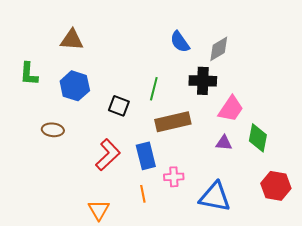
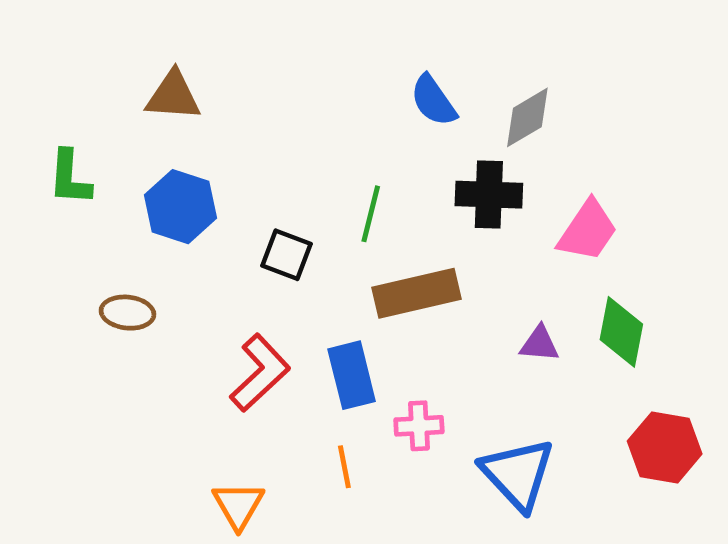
pink trapezoid: (231, 109) -> (588, 231), moved
blue triangle: (215, 197) -> (518, 474), turned 36

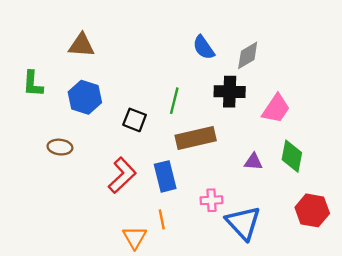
pink cross: (419, 426) -> (212, 200), moved
orange triangle: (238, 505) -> (135, 238), moved

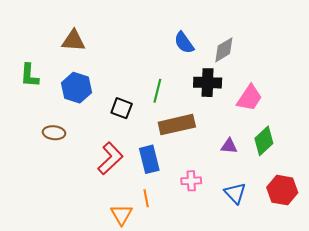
green diamond: (292, 156) -> (264, 141), turned 36
blue triangle: (243, 223) -> (235, 193), moved, size x0.7

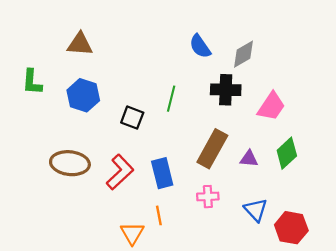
brown rectangle: (177, 125) -> (212, 149), moved, turned -48
brown ellipse: (54, 133) -> (70, 163), moved, size x1.6
red hexagon: (282, 190) -> (291, 228), moved

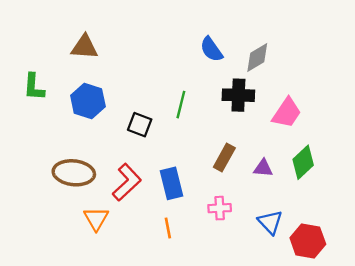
brown rectangle: (212, 149) -> (224, 158), size x0.7
orange triangle: (132, 233) -> (96, 219), moved

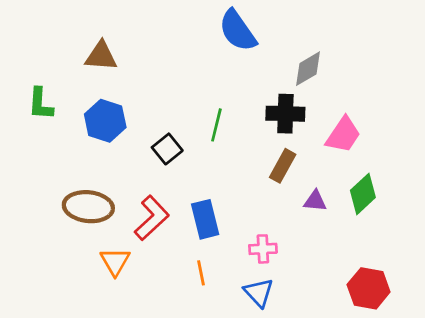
blue semicircle: (211, 49) -> (238, 31), moved, size x1.4
black square: (140, 125) -> (167, 149), turned 30
brown rectangle: (224, 158) -> (283, 166), moved
blue triangle: (270, 222) -> (259, 293), moved

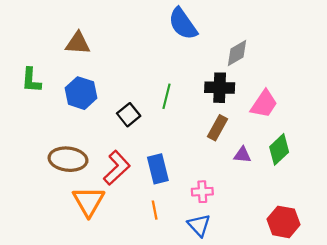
orange triangle: (115, 262) -> (89, 201), size x1.4

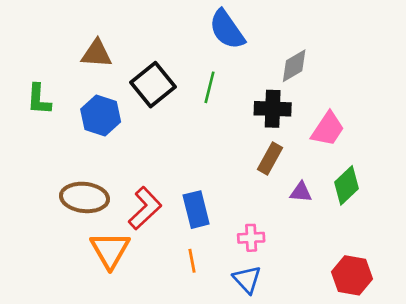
green line: (167, 96) -> (209, 87), moved
black square: (129, 115) -> (153, 85), moved, size x1.5

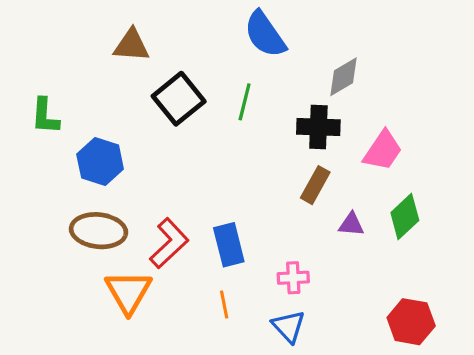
brown triangle: (97, 54) -> (131, 45), moved
blue hexagon: (101, 115) -> (100, 162), moved

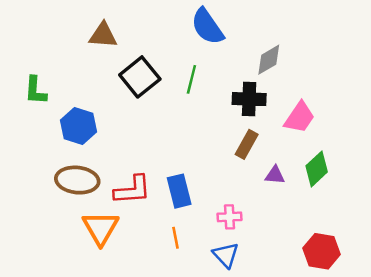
red L-shape: (169, 243) -> (132, 190), turned 39

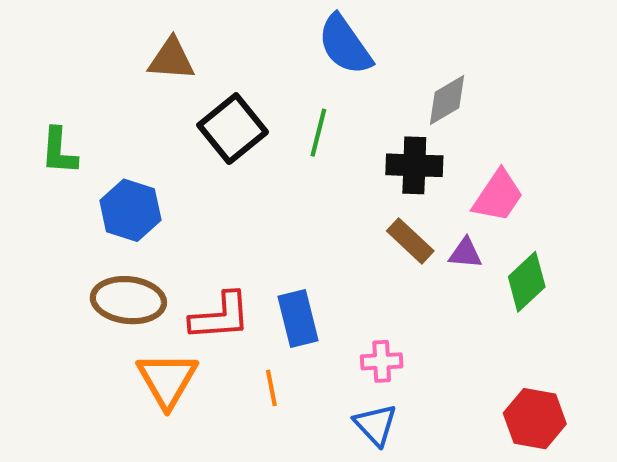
brown rectangle: (247, 144) -> (410, 241), turned -76
purple triangle: (275, 175) -> (465, 253), moved
orange line: (175, 238) -> (271, 388), moved

